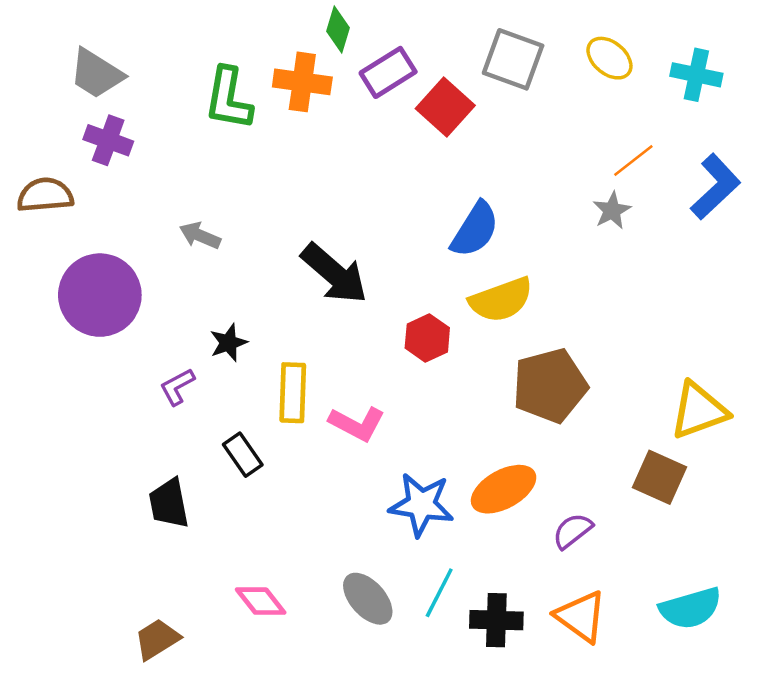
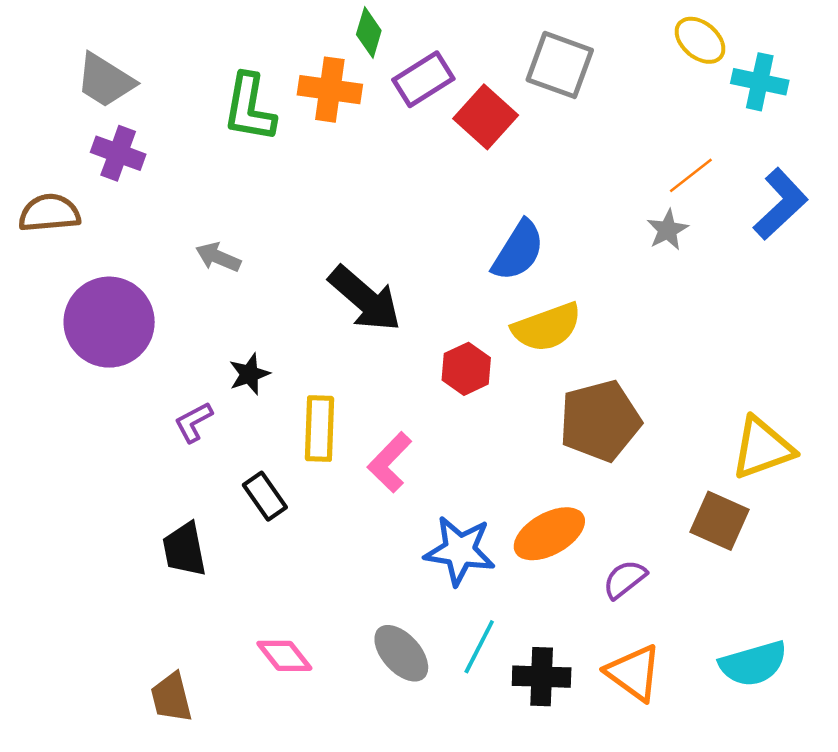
yellow ellipse: (609, 58) -> (700, 40), moved
pink L-shape: (357, 424) -> (390, 462), turned 106
brown trapezoid: (157, 639) -> (171, 697), turned -72

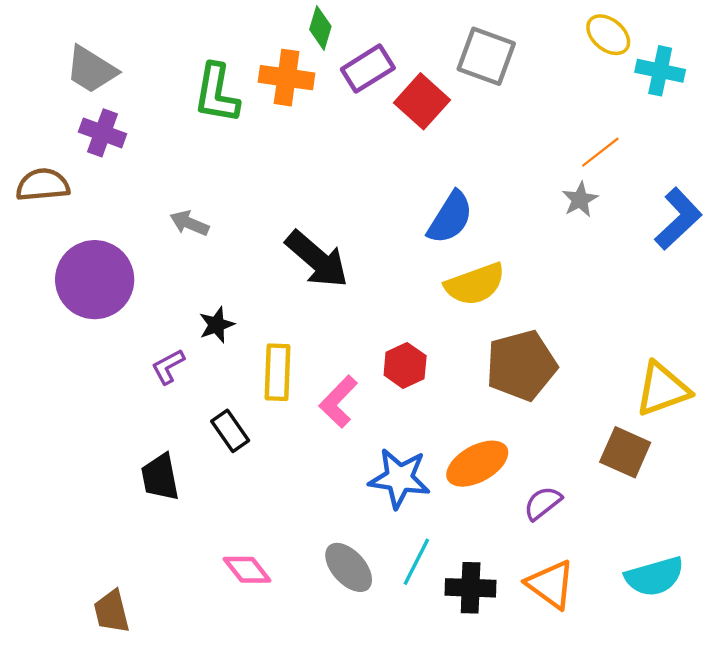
blue L-shape: (781, 204) -> (678, 219), moved
red hexagon: (466, 369) -> (405, 365), moved
brown trapezoid: (171, 697) -> (112, 611), moved

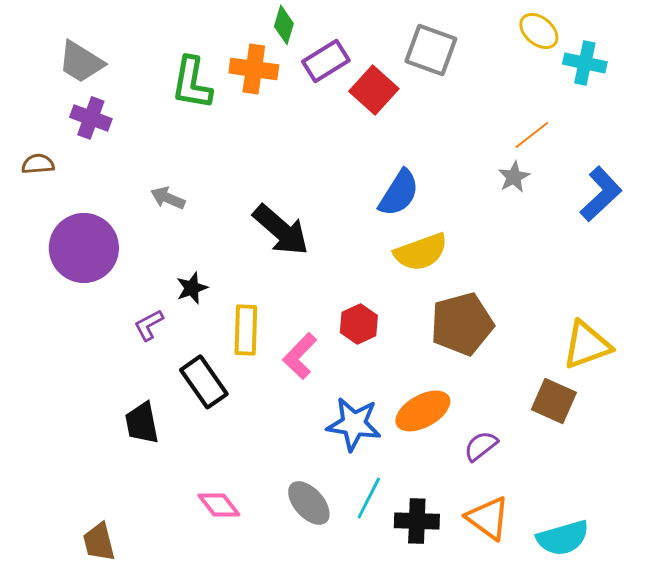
brown semicircle: (43, 185) -> (38, 164), size x0.7
black rectangle: (230, 431) -> (204, 382), size x1.4
cyan semicircle: (654, 576) -> (563, 538), moved

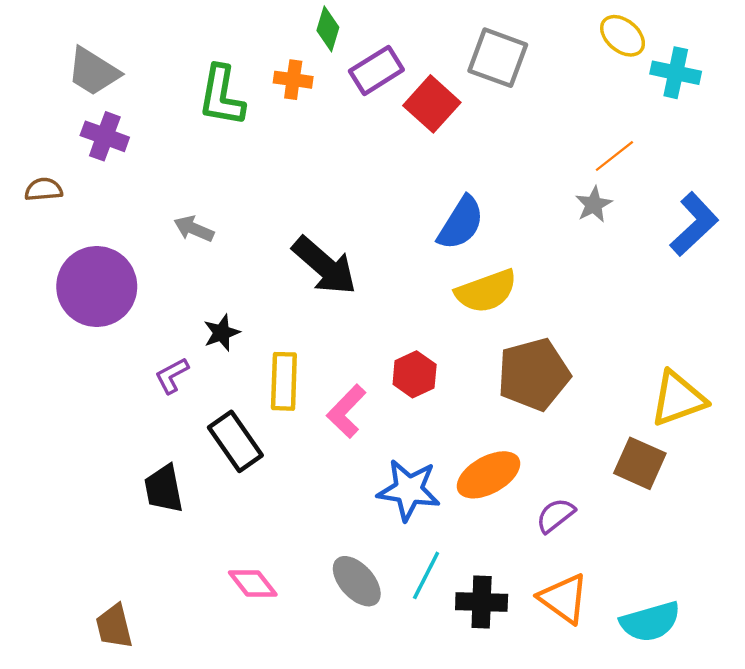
orange cross: (254, 69) -> (293, 80), size x0.7

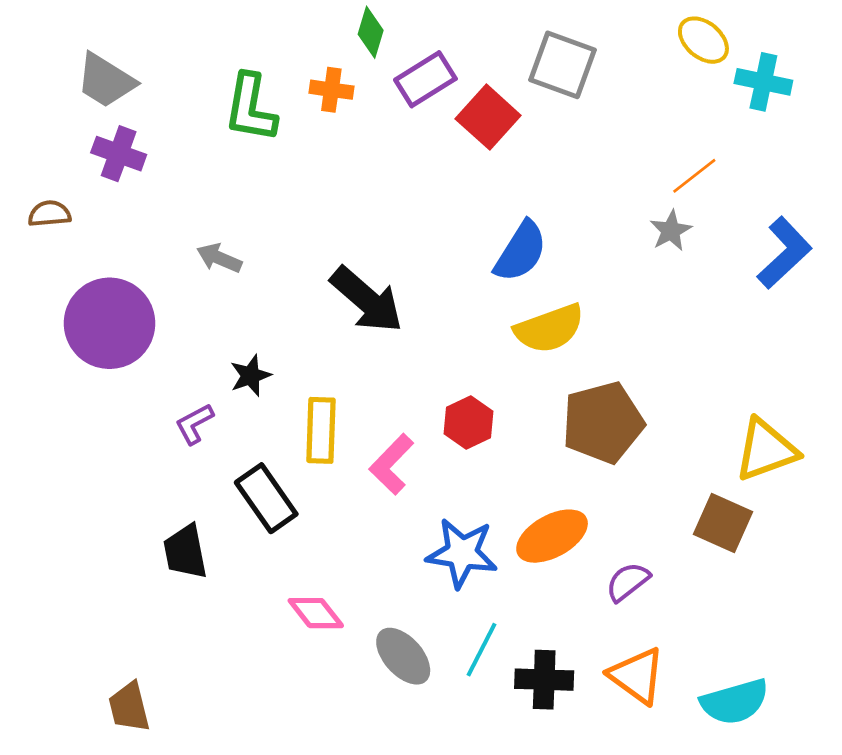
pink diamond: (253, 584) -> (316, 613), moved

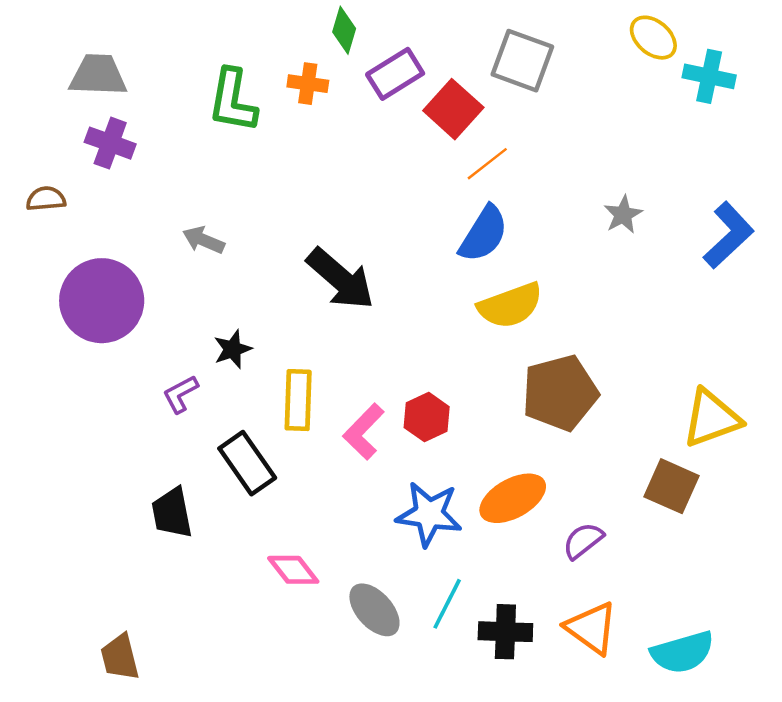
gray trapezoid: (106, 81) -> (98, 75), turned 150
orange line: (694, 176) -> (487, 164), moved
red hexagon: (468, 423) -> (427, 417), moved

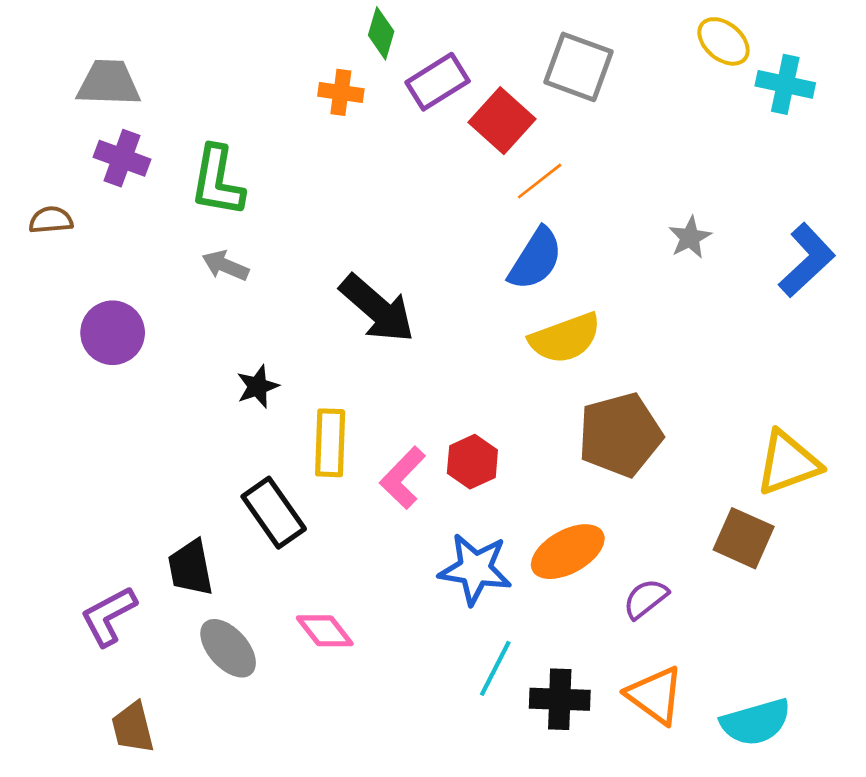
green L-shape: (233, 101) -> (217, 181), moved
purple circle: (102, 301) -> (113, 333), size x0.7
purple L-shape: (180, 394) -> (109, 616), moved, size x1.4
gray ellipse: (374, 610) -> (228, 648), moved

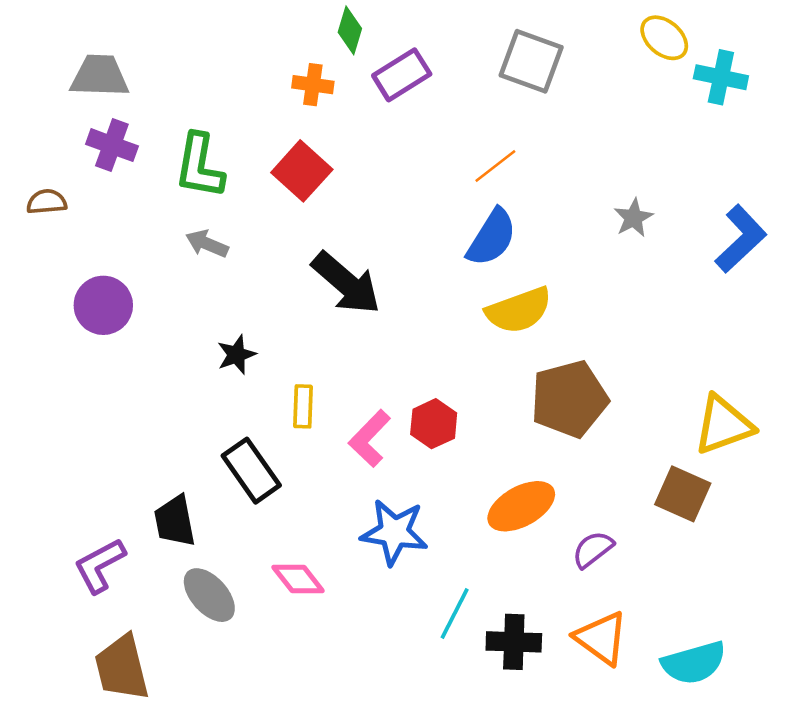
red square: (502, 121) -> (302, 171), moved
yellow rectangle: (330, 443) -> (303, 406), size x0.7
blue star: (475, 569) -> (394, 532), moved
brown trapezoid: (133, 727) -> (122, 668), size x1.4

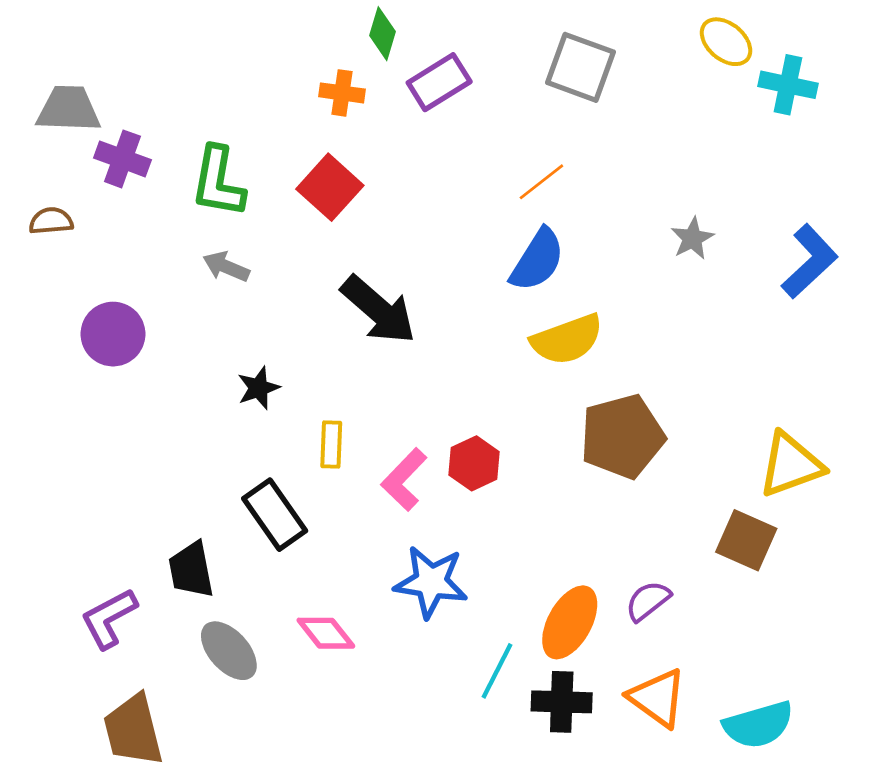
gray trapezoid: (100, 76) -> (69, 109), moved
orange ellipse: (521, 506) -> (570, 622), moved, turned -32

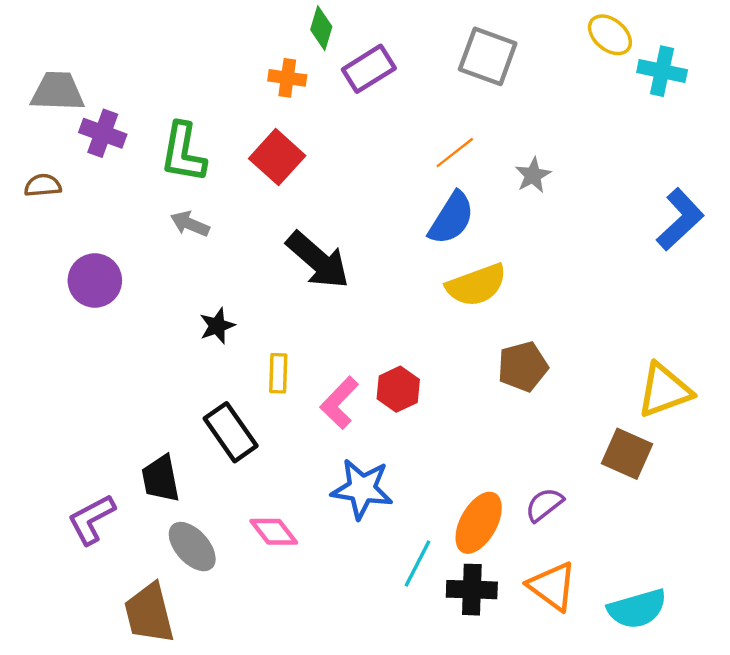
gray star: (692, 238) -> (533, 175), moved
brown pentagon: (622, 436) -> (523, 367), size x0.7
brown trapezoid: (133, 730) -> (149, 613), moved

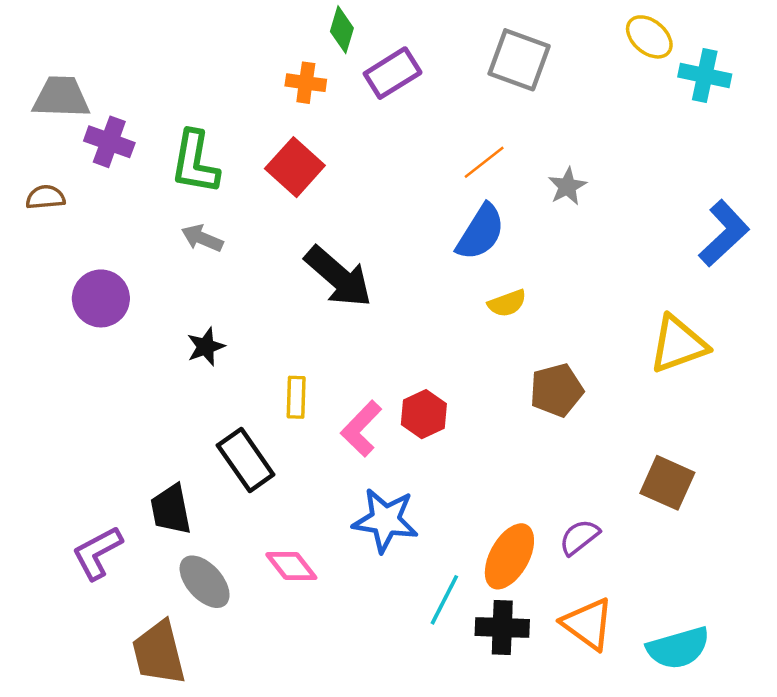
yellow semicircle: (476, 285) -> (507, 303), size x0.6
black star: (217, 326) -> (206, 347), moved
yellow triangle: (664, 390) -> (678, 344), moved

